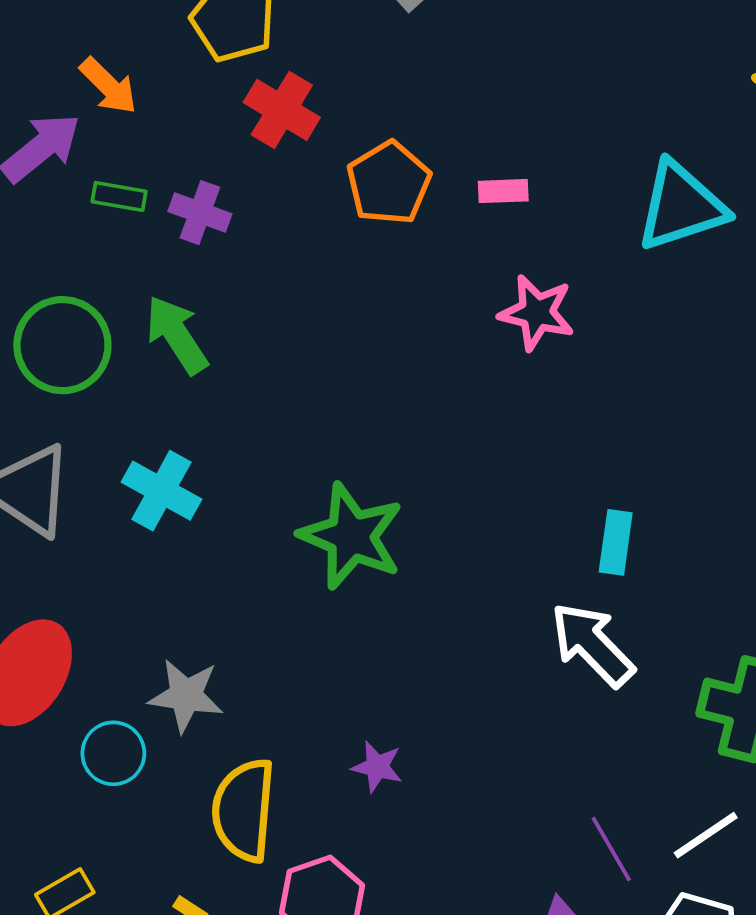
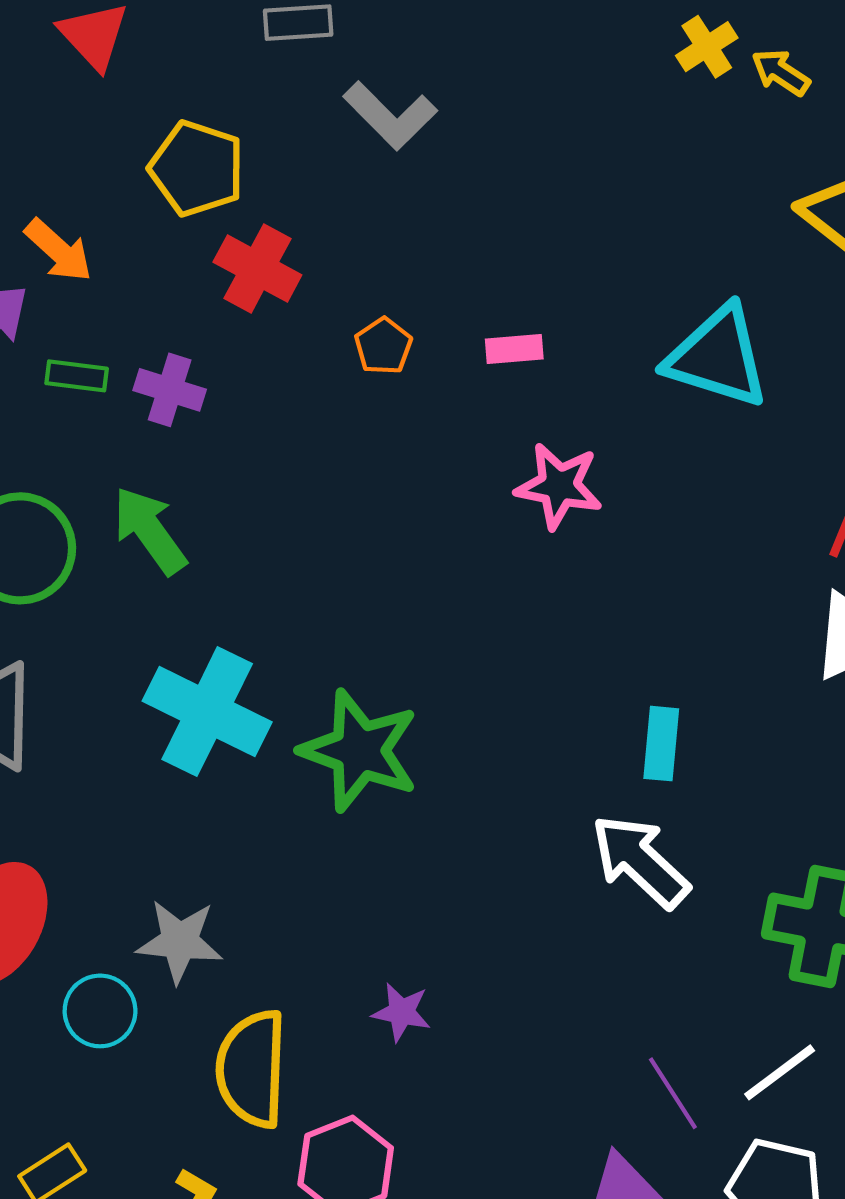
orange pentagon: (389, 183) -> (383, 346), size x0.6
cyan triangle: (681, 206) -> (718, 357), turned 38
cyan cross: (161, 491) -> (207, 712), moved, size x1.4

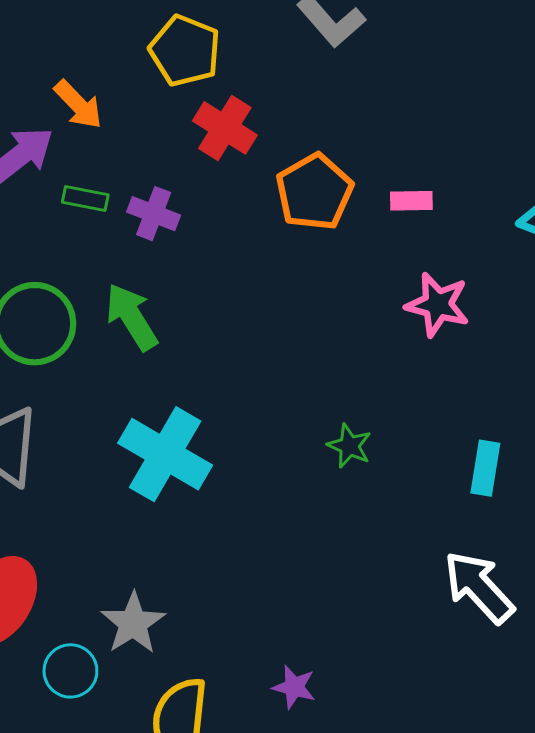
orange pentagon: (383, 346) -> (314, 192), size x1.8
cyan rectangle: (661, 744) -> (485, 468), moved
green star: (360, 751) -> (349, 446), moved, size x0.5
gray star: (180, 941) -> (133, 623), turned 30

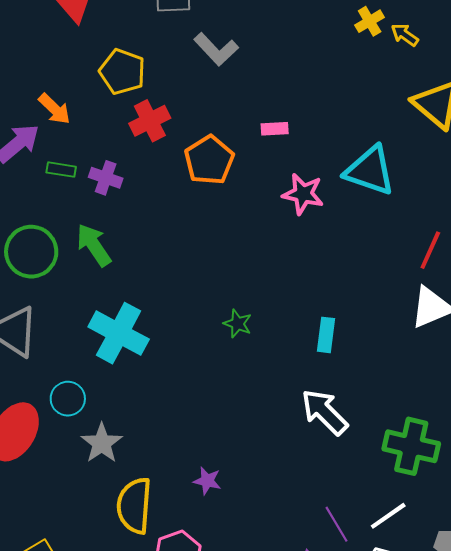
red cross: (225, 128) -> (150, 121), turned 33
pink rectangle: (411, 201) -> (275, 129), moved
pink star: (438, 305) -> (303, 194), moved
cyan circle: (70, 671) -> (68, 399), moved

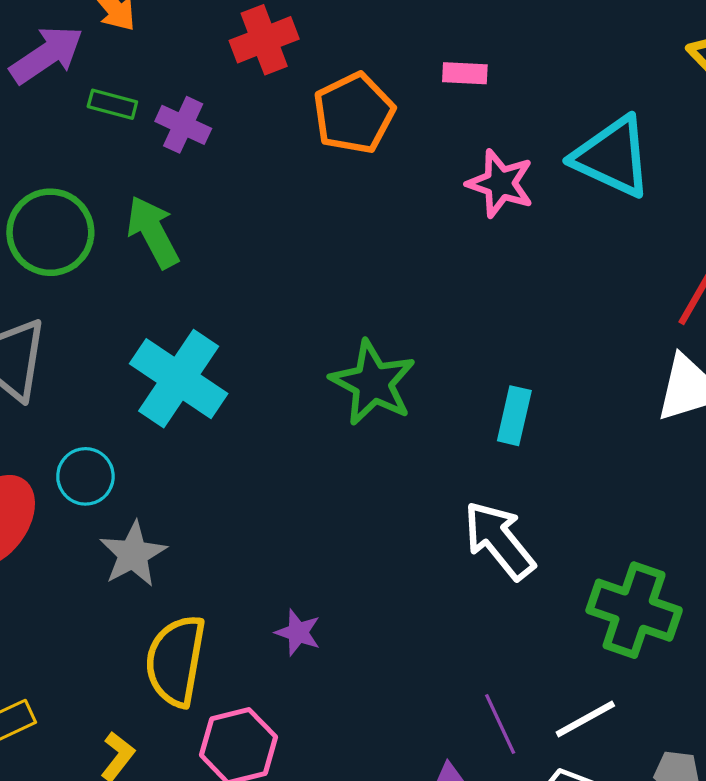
green star: (238, 324) -> (373, 383), size x1.8

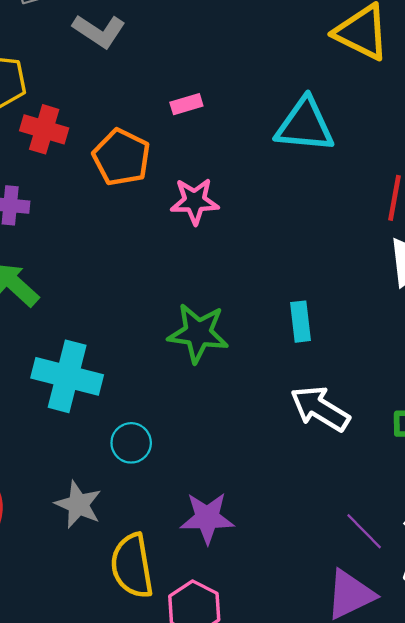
red cross: (264, 40) -> (44, 129), turned -33
pink star: (500, 183) -> (195, 201), moved
cyan circle: (85, 476) -> (131, 443), moved
purple star: (298, 632) -> (207, 518), size x1.6

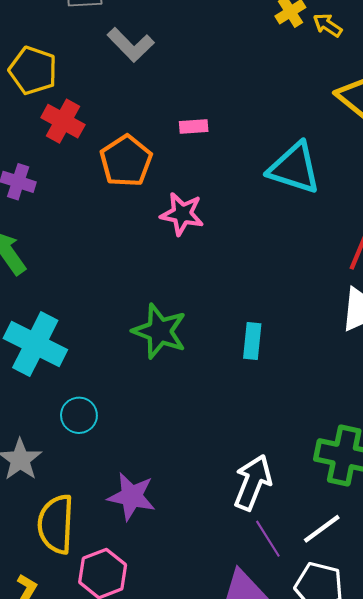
white arrow: (320, 409) -> (253, 482), moved, turned 68

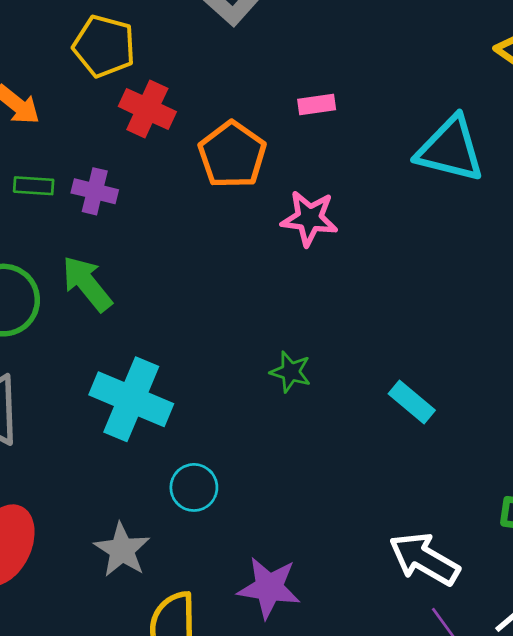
green star: (160, 331) -> (291, 372), size x0.6
cyan rectangle: (252, 341) -> (412, 402), moved, turned -52
white arrow: (253, 482) -> (424, 559), turned -78

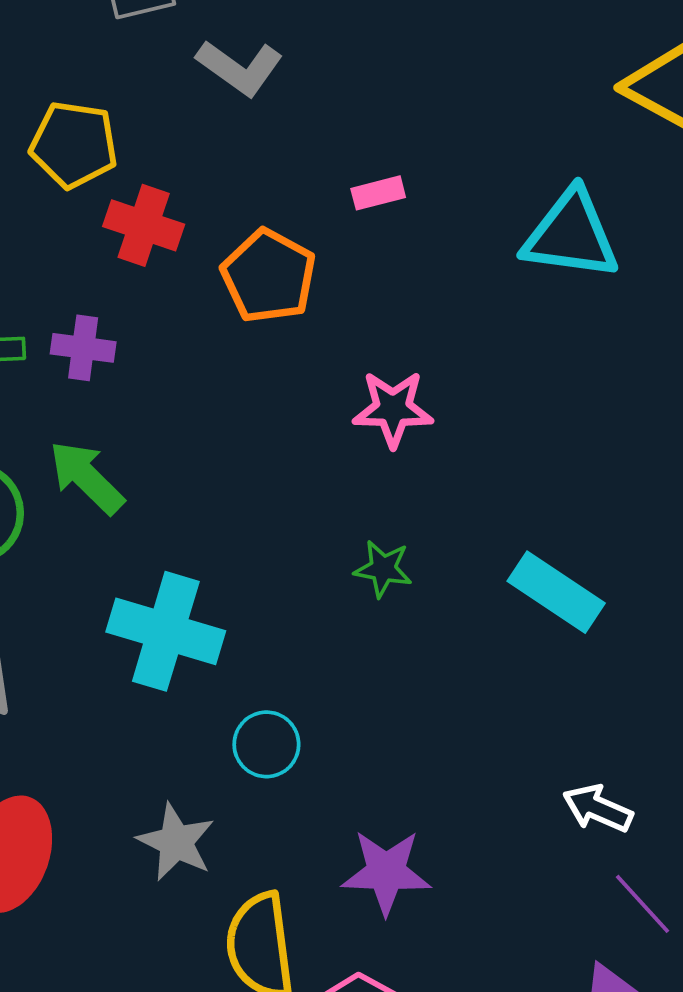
pink star: (309, 218) -> (393, 409), moved
cyan rectangle: (412, 402) -> (556, 592), size x1.4
white arrow: (424, 559) -> (598, 808), size x0.7

